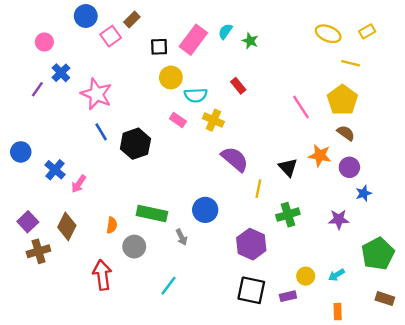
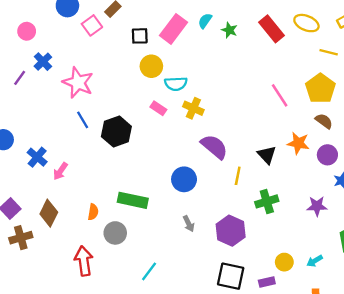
red rectangle: (238, 86) -> (271, 29), moved, size x1.6
blue circle: (205, 210) -> (184, 179), moved
gray arrow: (182, 237) -> (189, 224), moved

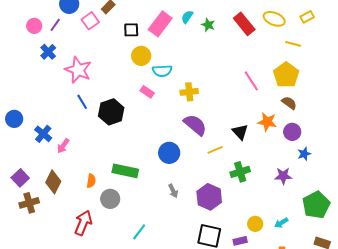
purple line: (20, 78) -> (55, 25), moved
yellow cross: (193, 108) -> (189, 92), moved, turned -30
yellow line: (238, 176) -> (215, 150), turned 56
red arrow: (84, 261) -> (83, 223), turned 30

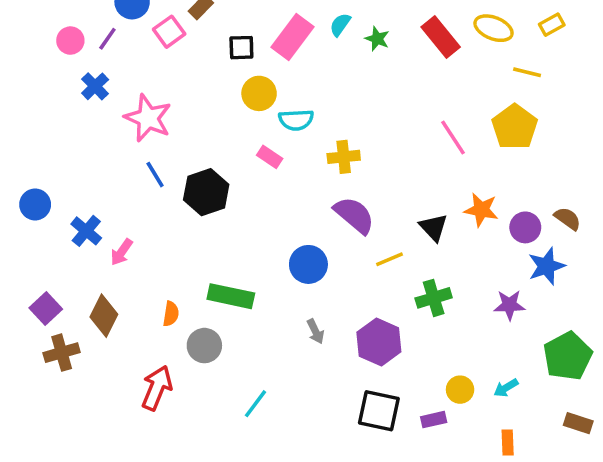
brown semicircle: (289, 103) -> (568, 219), moved
blue star: (304, 154) -> (546, 266), size x1.5

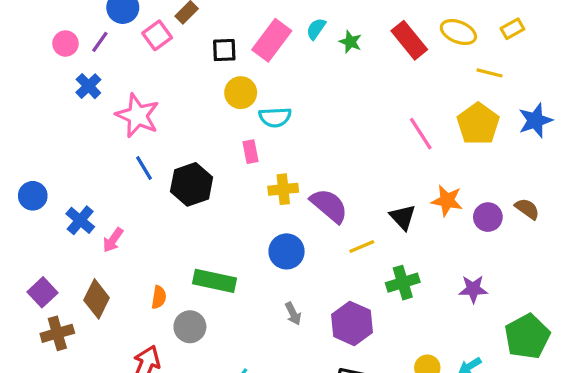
pink rectangle: (270, 157) -> (250, 152), turned 45
yellow cross: (344, 157) -> (283, 189), moved
blue star: (546, 266) -> (535, 120), moved

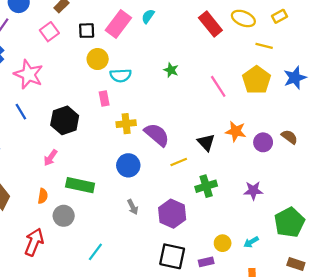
pink square: (157, 35) -> (49, 32), moved
green star: (350, 42) -> (171, 70), moved
blue line: (144, 168) -> (21, 112), moved
pink arrow: (113, 240) -> (50, 158), moved

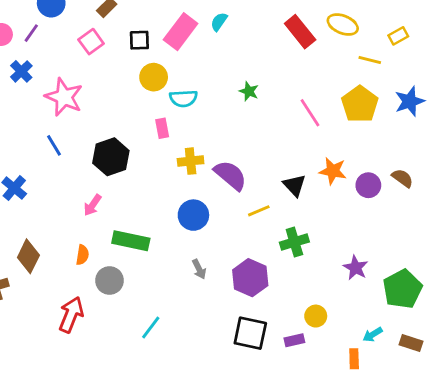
yellow rectangle: (280, 16) -> (398, 36), moved
purple star: (253, 191) -> (356, 268), moved, turned 30
cyan arrow: (251, 242) -> (373, 335), moved

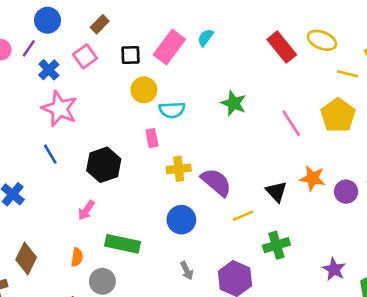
blue cross: (21, 71) -> (49, 70), moved
green star: (249, 91) -> (234, 103), size x1.4

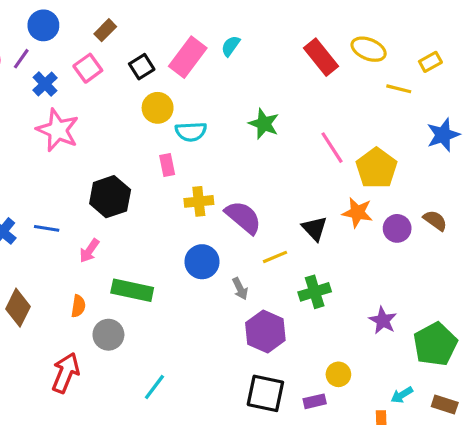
black square: (131, 55) -> (142, 67), turned -30
yellow pentagon: (338, 115) -> (376, 168), moved
blue line: (50, 154) -> (47, 228), moved, turned -50
gray arrow: (187, 271) -> (240, 289), moved

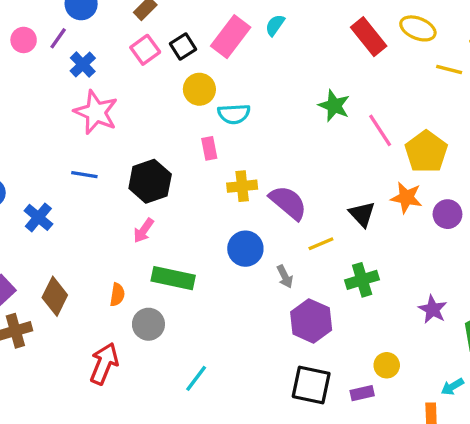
pink square: (88, 68) -> (145, 50), moved
green star: (264, 124) -> (334, 106), moved
blue line: (47, 228) -> (84, 175), moved
pink arrow: (89, 251) -> (144, 231), moved

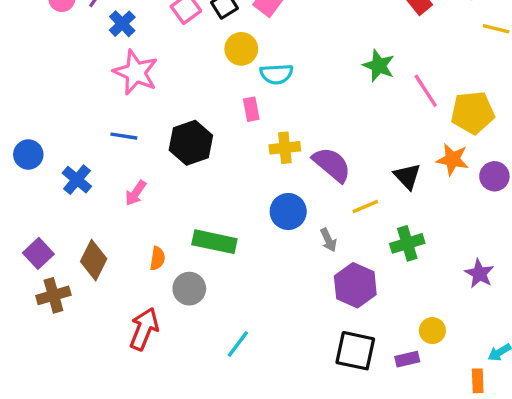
yellow pentagon: (426, 152) -> (473, 113), turned 30
pink arrow: (144, 231) -> (136, 193), moved

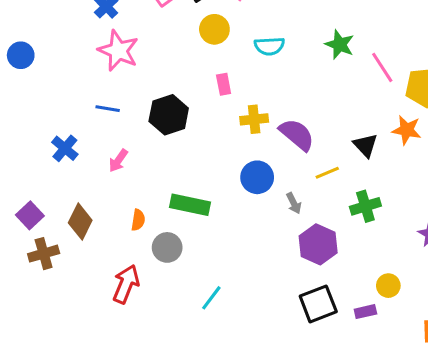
cyan semicircle: (276, 74) -> (269, 46), moved
blue circle: (28, 154) -> (21, 55), moved
black square: (355, 351) -> (318, 304), turned -33

